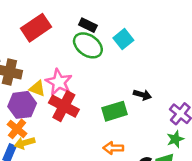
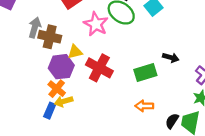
pink star: (59, 82) -> (96, 24), moved
yellow triangle: (37, 88) -> (75, 52), turned -35

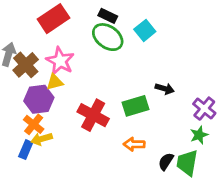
pink star: (96, 24) -> (60, 61), moved
brown cross: (50, 37) -> (26, 65), turned 35
red cross: (99, 68) -> (93, 115), moved

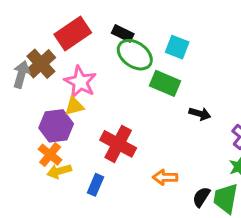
black rectangle: (108, 16) -> (123, 33), moved
cyan square: (145, 30) -> (177, 47), turned -30
brown cross: (26, 65) -> (41, 64), moved
green rectangle: (135, 106) -> (165, 83), moved, turned 40
blue rectangle: (26, 150) -> (95, 185), moved

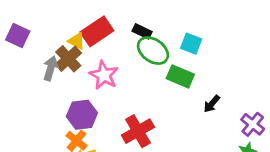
yellow triangle: (74, 106) -> (76, 41), moved, turned 42
black arrow: (200, 114) -> (212, 104), turned 114
red cross: (118, 144) -> (138, 131), turned 32

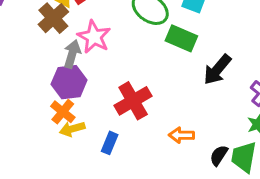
gray arrow: (51, 68) -> (72, 54), moved
black arrow: (212, 104) -> (217, 70), size x1.5

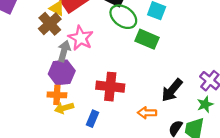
black arrow: (217, 70) -> (172, 90), moved
red cross: (133, 101) -> (110, 87), turned 36
orange cross: (63, 112) -> (57, 95), turned -36

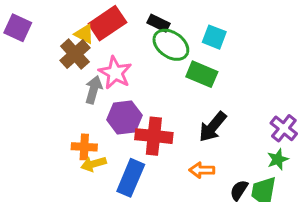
purple hexagon: (62, 72) -> (124, 118), moved
black arrow: (172, 90) -> (213, 127), moved
blue rectangle: (92, 119) -> (131, 178), size x1.6

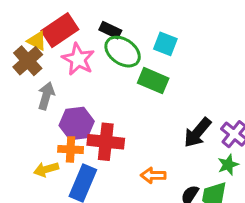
pink star: (115, 73) -> (78, 59), moved
black arrow: (213, 127) -> (197, 133), moved
orange cross: (84, 147) -> (71, 149), moved

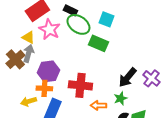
yellow triangle: (37, 41) -> (28, 37), moved
brown cross: (28, 61) -> (15, 59), moved
red cross: (106, 142) -> (80, 85), moved
green star: (228, 165) -> (120, 98), moved

